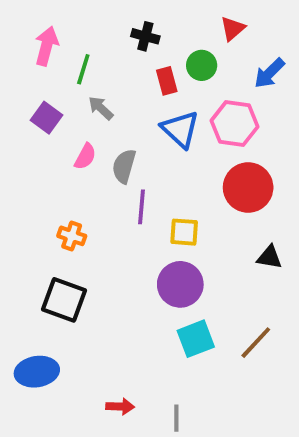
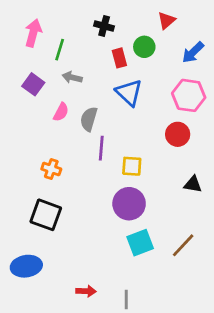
gray arrow: (101, 108) -> (72, 77), turned -30
pink hexagon: (235, 124) -> (189, 95), moved
red circle: (248, 187) -> (178, 134), size x0.7

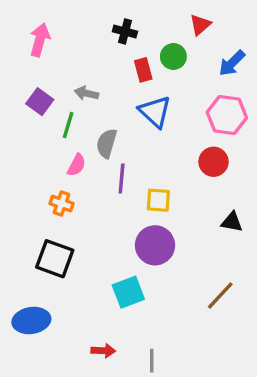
green line: (60, 50) -> (68, 125), moved
pink semicircle: (61, 112) -> (76, 165), moved
cyan square: (140, 243) -> (128, 292), moved

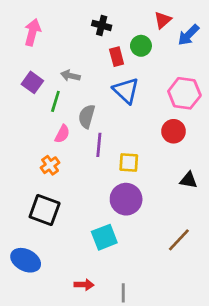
blue arrow: (232, 63) -> (188, 35), moved
orange cross: (61, 204) -> (50, 165), turned 36
blue ellipse: (31, 321) -> (26, 260), turned 36

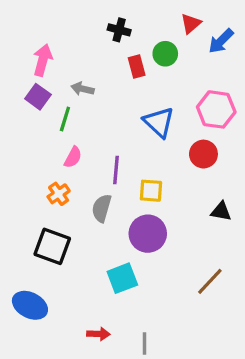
pink arrow: (32, 32) -> (43, 60), moved
blue triangle: (126, 91) -> (159, 122), moved
gray semicircle: (87, 116) -> (102, 208), moved

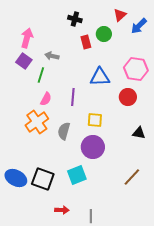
blue triangle: (159, 122) -> (100, 77), turned -45
purple line: (116, 170) -> (73, 97), moved
orange cross: (59, 194) -> (37, 122), size x1.6
black square: (52, 246) -> (43, 179), moved
blue ellipse: (30, 305) -> (16, 178), moved

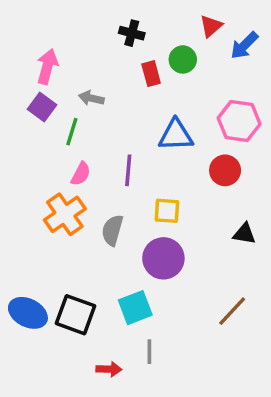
gray line: (91, 216) -> (149, 352), moved

